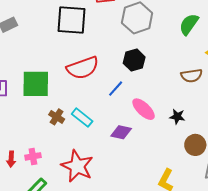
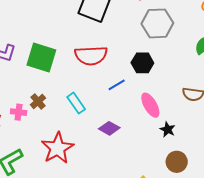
pink ellipse: (144, 109) -> (150, 105), moved
brown cross: (57, 117) -> (38, 101), moved
pink cross: (33, 156) -> (19, 112), moved

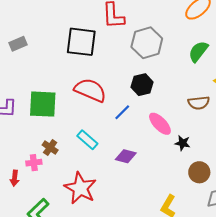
red semicircle: (91, 56) -> (90, 90), turned -140

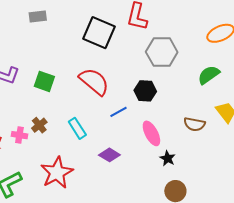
green square: (43, 104) -> (44, 81), size x0.7

